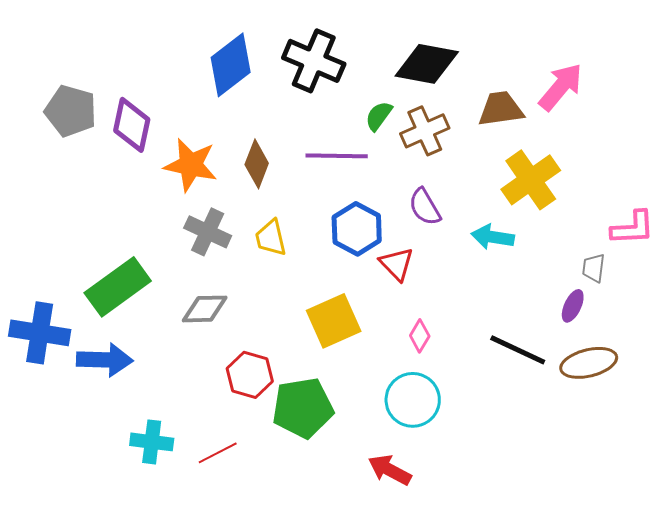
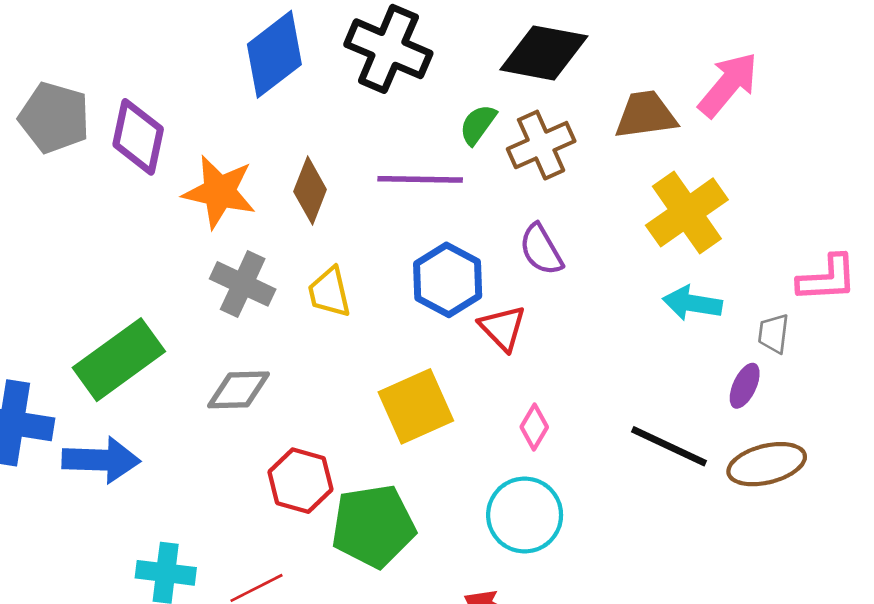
cyan arrow: (493, 237) -> (692, 303), moved

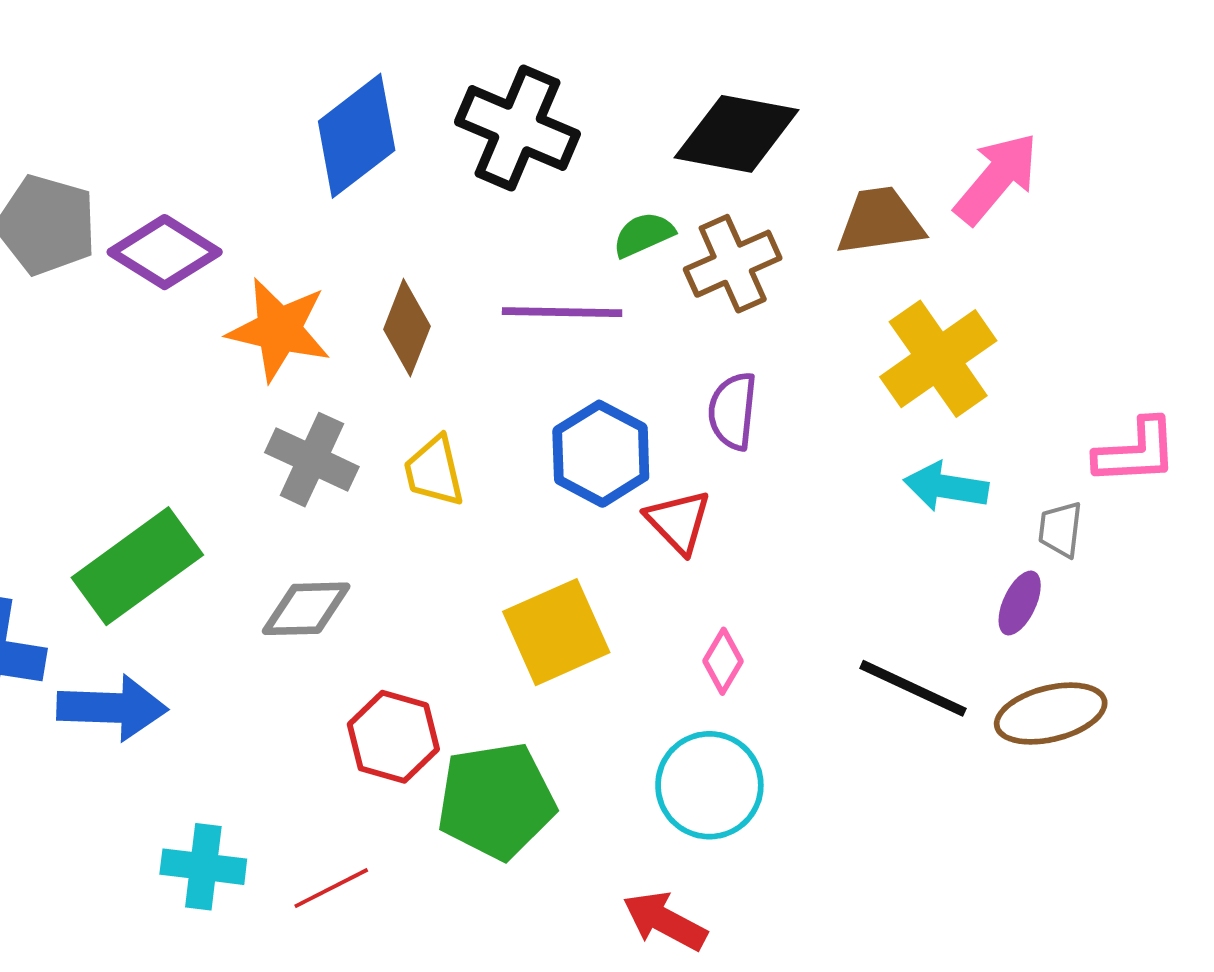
green semicircle: (478, 124) -> (643, 235), turned 30
purple diamond: (138, 137) -> (165, 252), turned -70
purple semicircle: (541, 250) -> (733, 411), turned 36

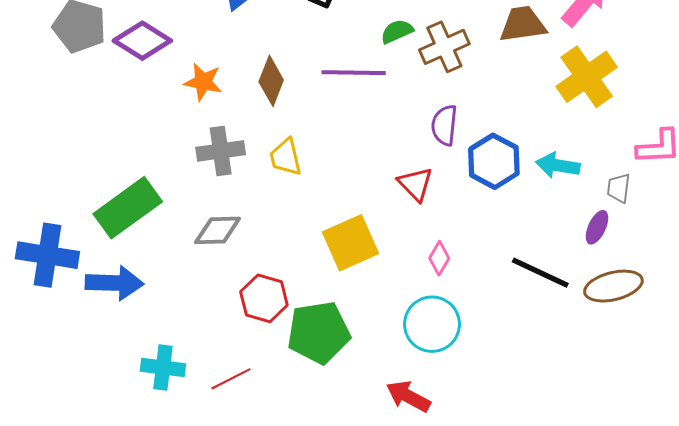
orange star: (279, 330) -> (203, 82), size x0.7
yellow cross: (938, 359) -> (587, 77), moved
blue hexagon: (601, 454) -> (494, 161), moved
gray cross: (312, 460) -> (221, 151), turned -33

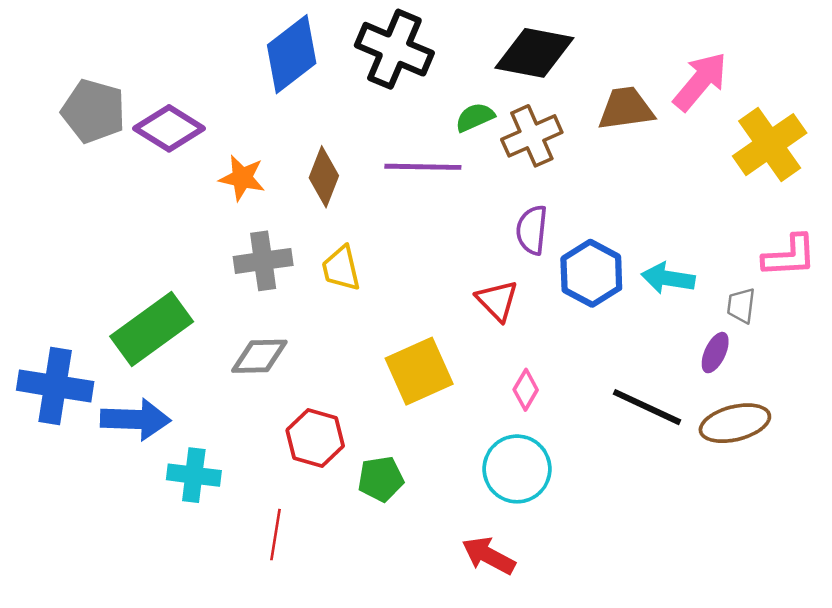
yellow cross: (587, 77) -> (770, 145), moved
green pentagon: (319, 332) -> (381, 479), size x0.6
cyan cross: (163, 367) -> (194, 475), moved
red line: (231, 379) -> (276, 535), turned -54

